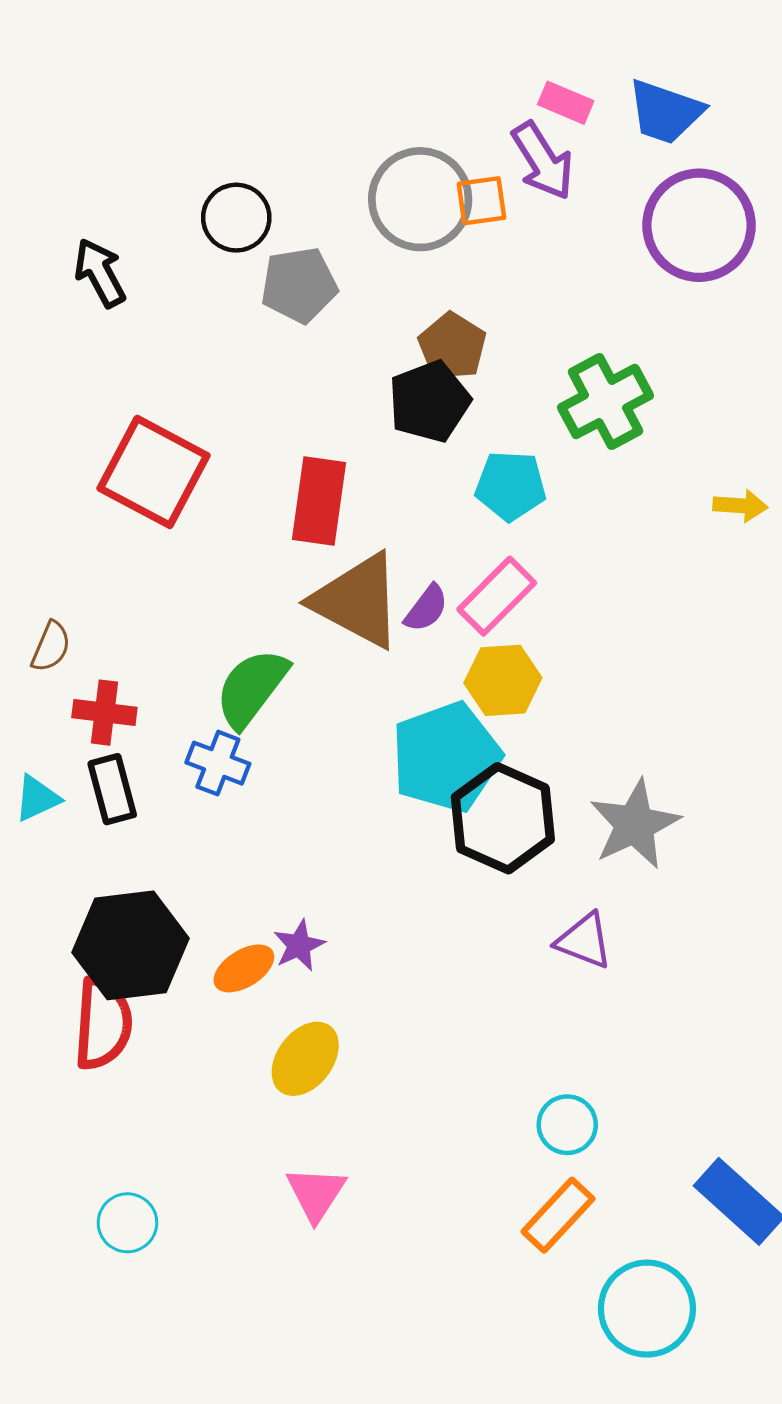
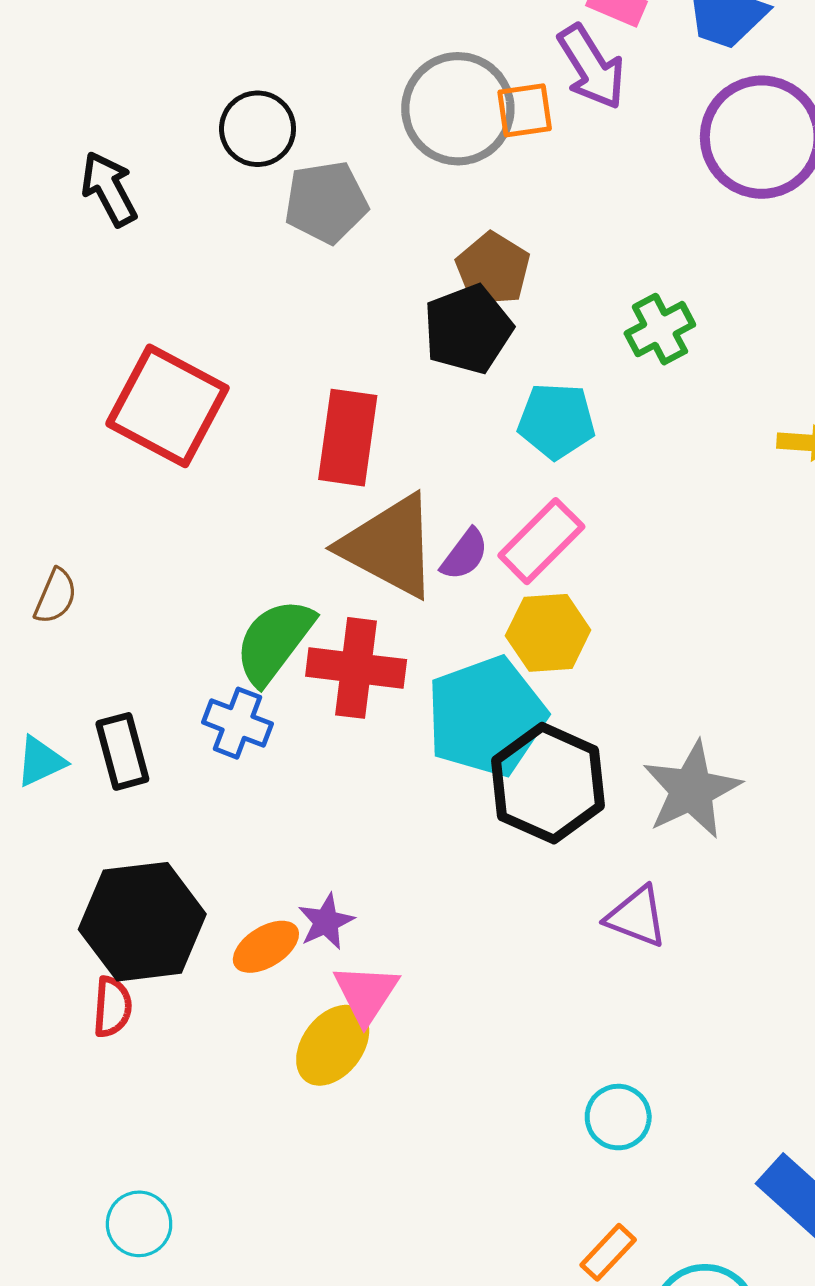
green cross: (606, 401) -> (660, 329), size x0.7
red cross: (104, 713) -> (356, 668), moved, size x1.4
red semicircle: (103, 1024) -> (112, 1007), size x0.6
pink triangle: (316, 1194) -> (366, 994), moved
orange rectangle: (558, 1215) -> (608, 1252), moved, size x0.7

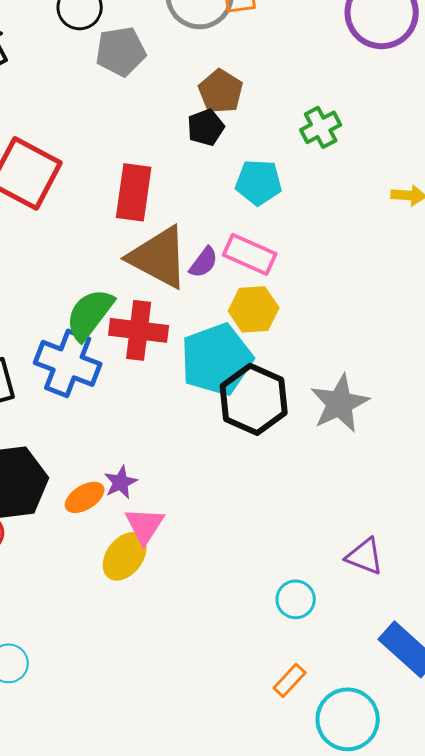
black pentagon: (468, 329) -> (206, 127), size x0.7
pink rectangle: (541, 541) -> (250, 254), turned 69
blue cross: (238, 723) -> (68, 363), size x1.6
purple triangle: (637, 917) -> (365, 556), moved

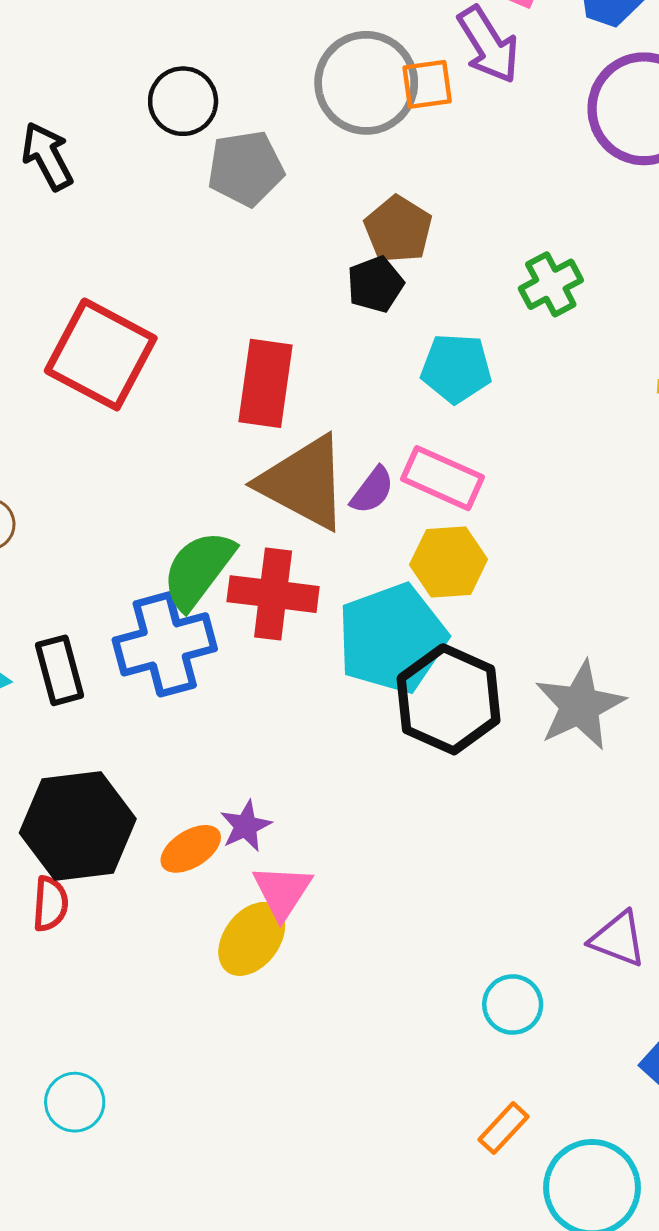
blue cross: (68, 363) -> (165, 644), turned -36

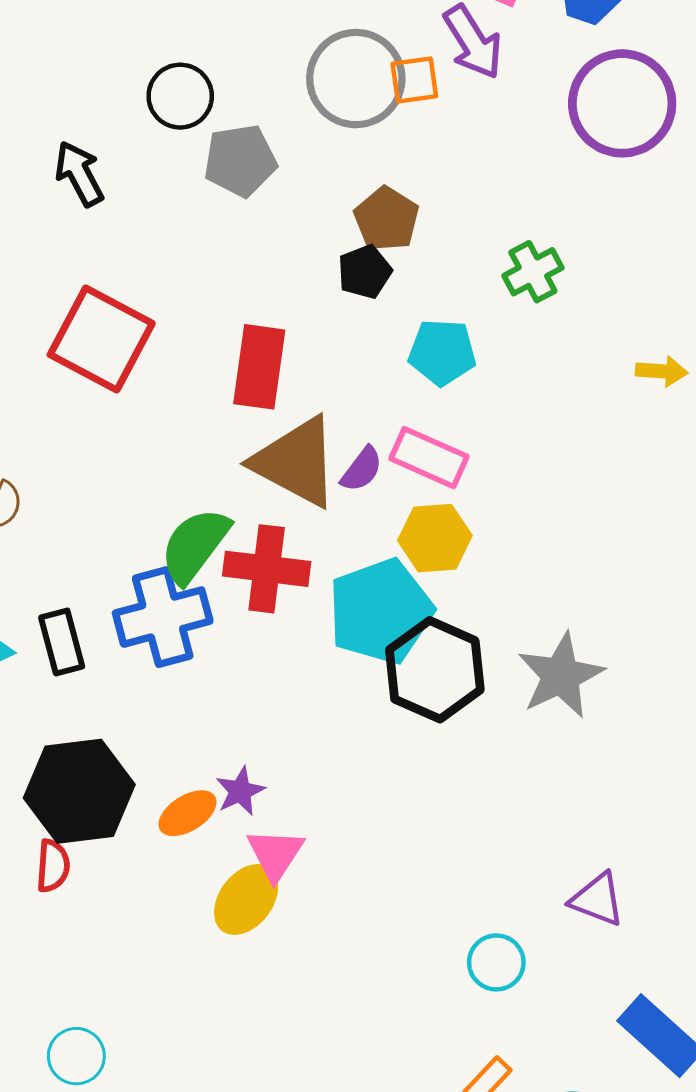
black arrow: (47, 156) -> (79, 174), moved

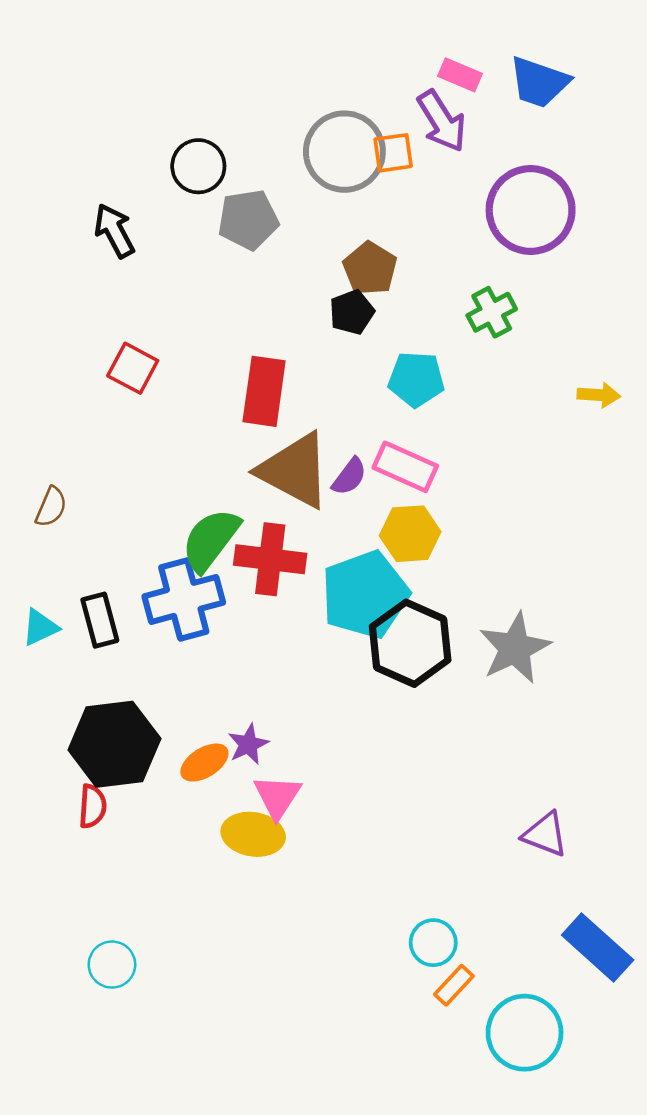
purple circle: (622, 103) -> (531, 210), moved
red square: (101, 339) -> (133, 368), size x0.6
yellow ellipse: (246, 900) -> (253, 834), turned 62
cyan circle: (496, 962) -> (433, 943), moved

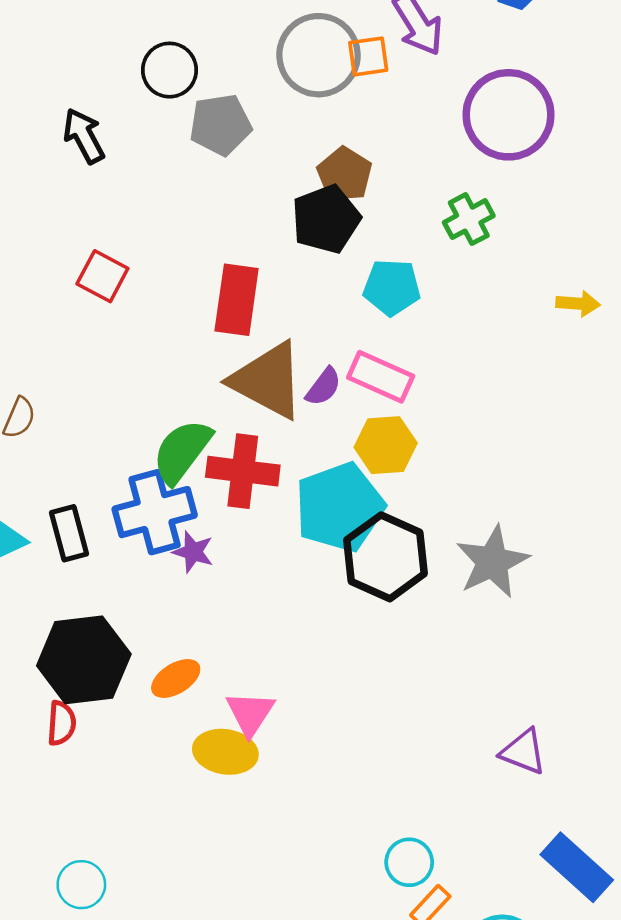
black pentagon: (352, 312) -> (326, 219), size x1.5
purple star: (248, 744) -> (193, 552), moved, turned -30

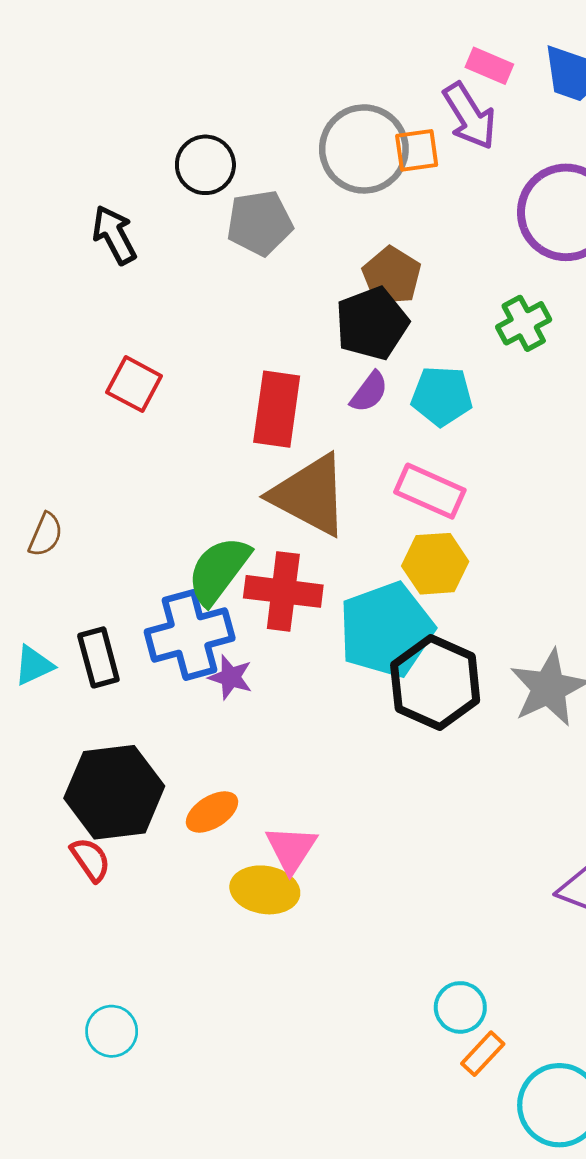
purple semicircle: (323, 387) -> (369, 392), moved
red semicircle: (61, 723) -> (90, 860), turned -39

